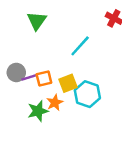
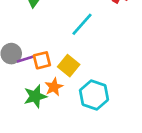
yellow square: (68, 83) -> (69, 66), turned -30
cyan hexagon: (87, 94) -> (94, 95), moved

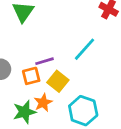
cyan line: (82, 24) -> (85, 49), moved
purple line: (26, 59) -> (44, 61), moved

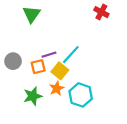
cyan line: (85, 49) -> (71, 55), moved
orange star: (43, 103) -> (57, 88), moved

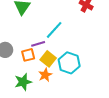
cyan line: (71, 55) -> (54, 30), moved
cyan hexagon: (81, 95) -> (69, 63), moved

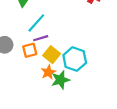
cyan line: (54, 30) -> (36, 23), moved
green star: (23, 82) -> (60, 80), moved

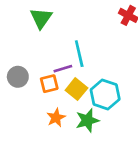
cyan line: (36, 23) -> (79, 54), moved, turned -55
orange star: (48, 72) -> (56, 118), moved

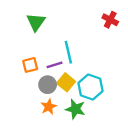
gray circle: (18, 77) -> (48, 85), moved
orange square: (49, 84) -> (30, 65), moved
green star: (87, 120) -> (75, 109), turned 30

